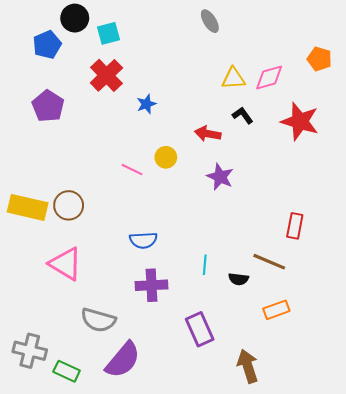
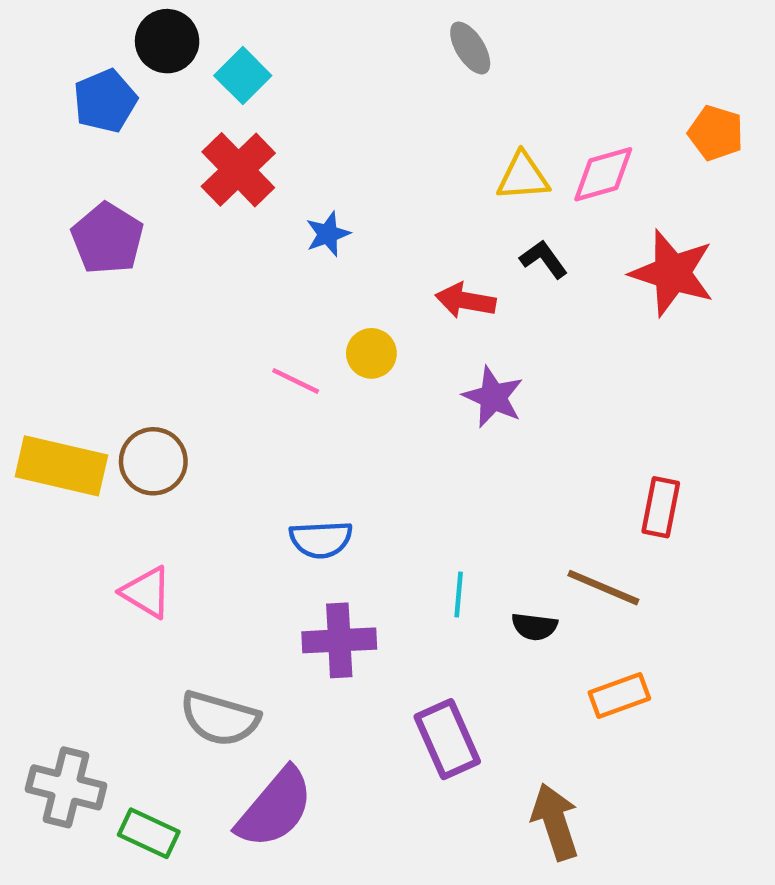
cyan square: (109, 33) -> (243, 76), turned -30
pink triangle: (66, 264) -> (146, 592), size x0.7

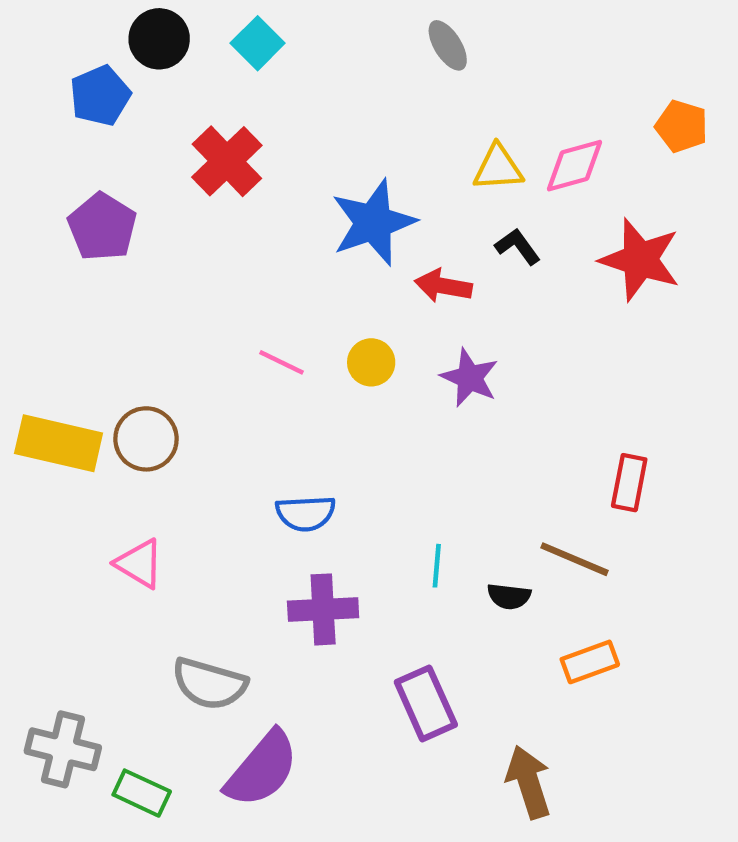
cyan square: (243, 76) -> (258, 43), moved
blue star: (328, 234) -> (373, 222), moved, size x2.0
yellow circle: (371, 353) -> (371, 362), moved

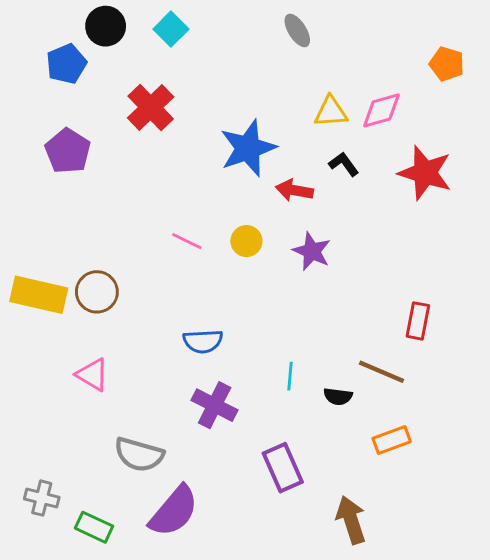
orange pentagon: (682, 126) -> (447, 64), moved
purple cross: (323, 609) -> (215, 405), turned 30
gray cross: (63, 749) -> (42, 498), size x0.7

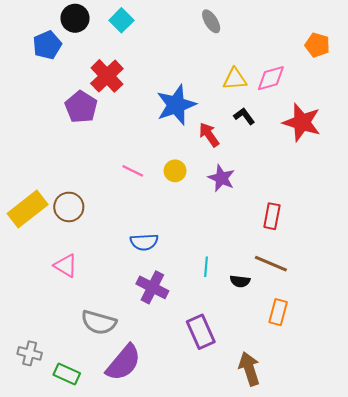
purple pentagon: (68, 151) -> (81, 107), moved
red arrow: (294, 190) -> (209, 135), turned 45
yellow rectangle: (39, 295) -> (28, 209), turned -51
red rectangle: (418, 321) -> (272, 216), moved
orange rectangle: (392, 440) -> (278, 312), turned -55

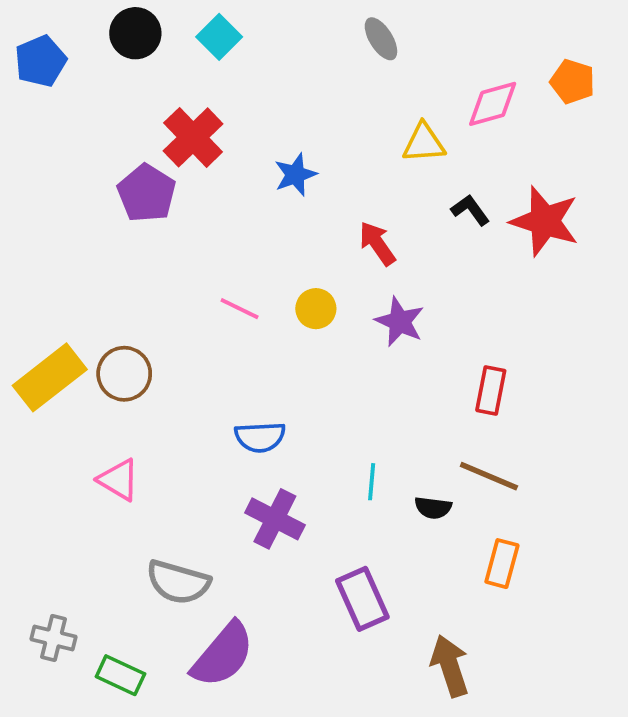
blue pentagon: (47, 45) -> (40, 61), moved
pink diamond: (271, 78) -> (493, 104), moved
blue star: (176, 105) -> (295, 175), moved, size x0.6
black L-shape: (244, 116) -> (470, 210), moved

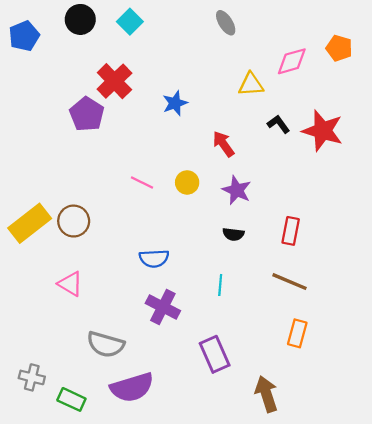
black semicircle: (433, 508) -> (233, 234), moved
purple semicircle: (223, 655) -> (132, 387), turned 33

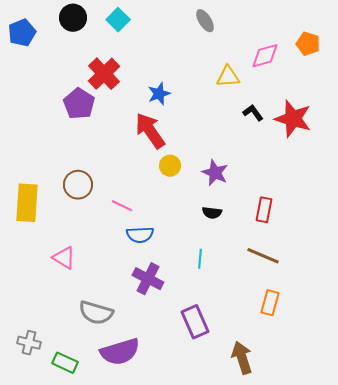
red arrow: (223, 144) -> (150, 131), moved, size x1.5
pink line: (142, 182) -> (122, 206), moved
brown circle: (74, 221) -> (78, 185), moved
yellow rectangle: (30, 223) -> (27, 203), turned -48

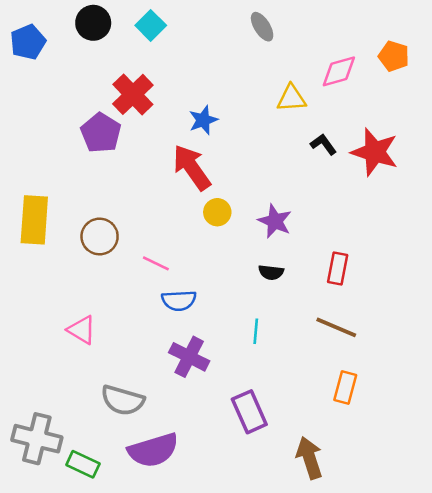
yellow rectangle: (27, 203) -> (34, 220), moved
gray cross: (29, 343) -> (37, 439), size x1.6

